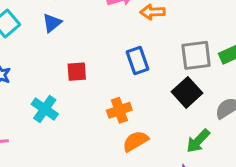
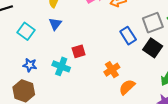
blue rectangle: (137, 61) -> (128, 36), moved
cyan cross: (45, 109) -> (61, 66), moved

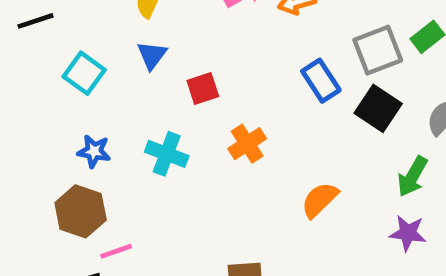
red square: (79, 51) -> (203, 89), moved
orange cross: (112, 70) -> (247, 144), moved

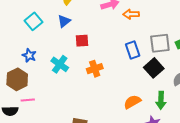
green arrow: (412, 176) -> (161, 100), turned -42
orange semicircle: (320, 200) -> (132, 102), moved

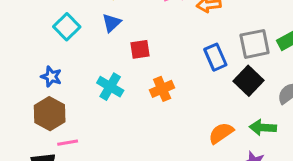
blue star: (29, 55) -> (51, 77), moved
green arrow: (161, 100) -> (263, 127), turned 96

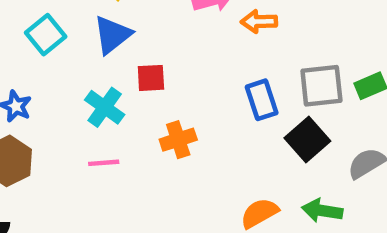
blue triangle: (111, 23) -> (112, 35), size x1.4
cyan cross: (110, 87) -> (105, 107), moved
pink line: (68, 143) -> (104, 163), moved

